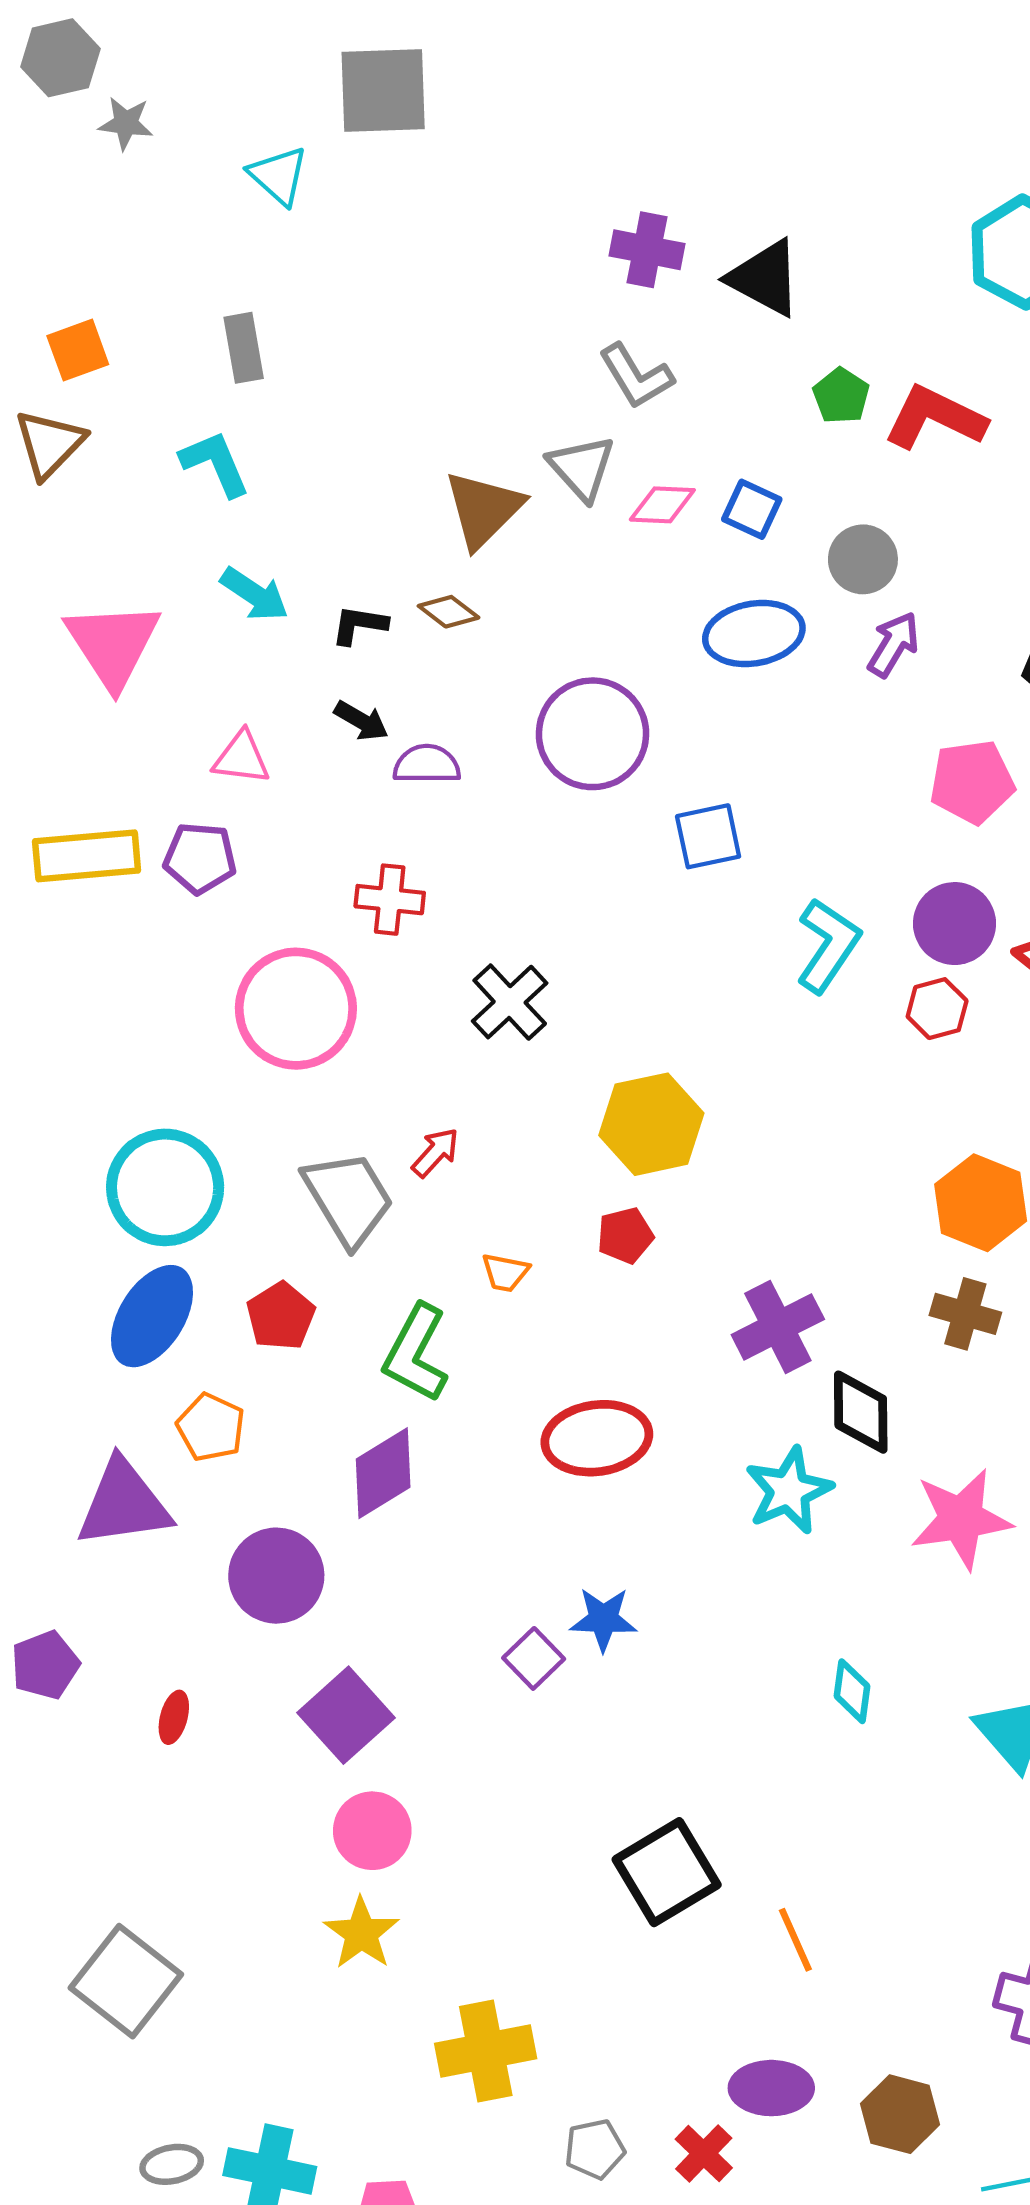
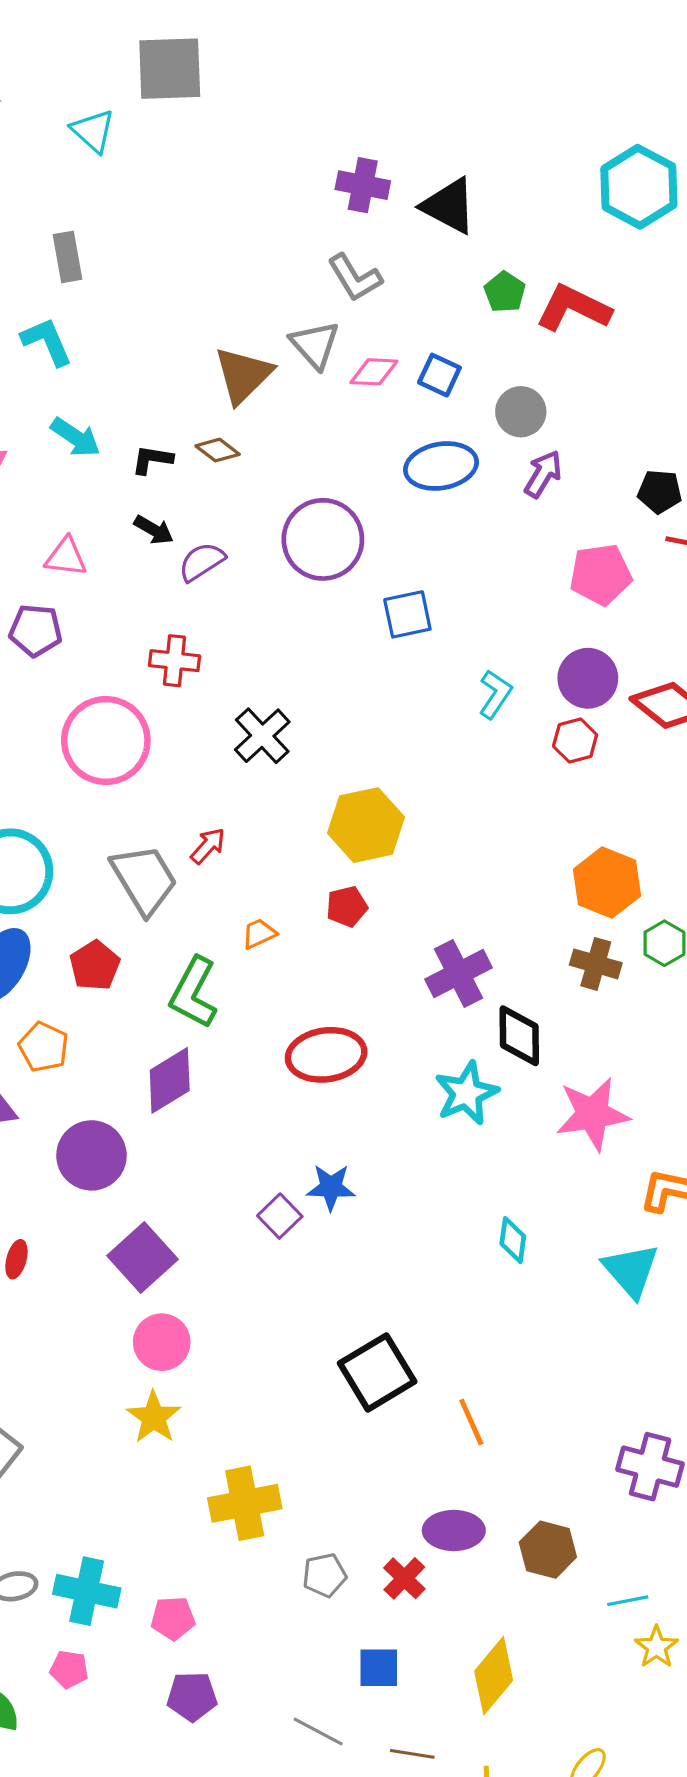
purple semicircle: (427, 764) -> (202, 562), turned -33
cyan L-shape: (828, 945) -> (495, 694), size x0.7
orange trapezoid: (505, 1272) -> (259, 934), turned 144

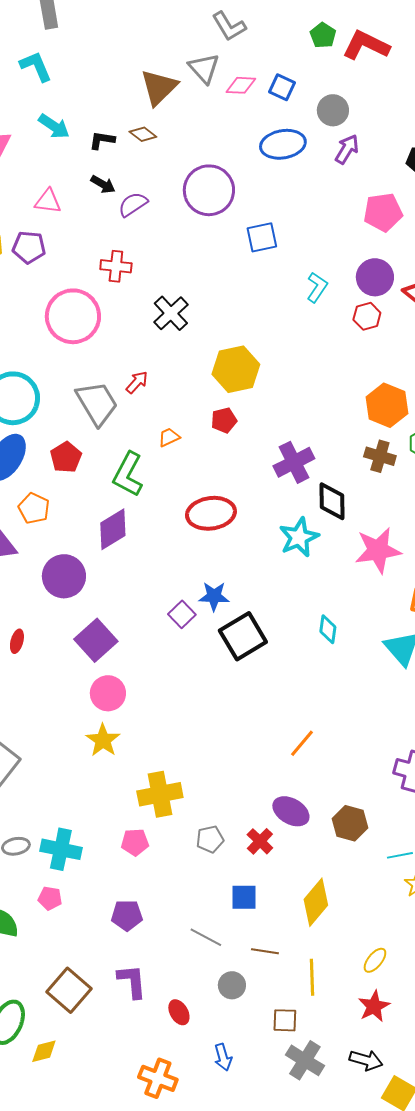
black square: (377, 1372) -> (243, 636), moved
orange line: (471, 1422) -> (302, 743), turned 64
purple ellipse: (454, 1530) -> (291, 811), turned 30
pink pentagon: (173, 1618) -> (135, 842), moved

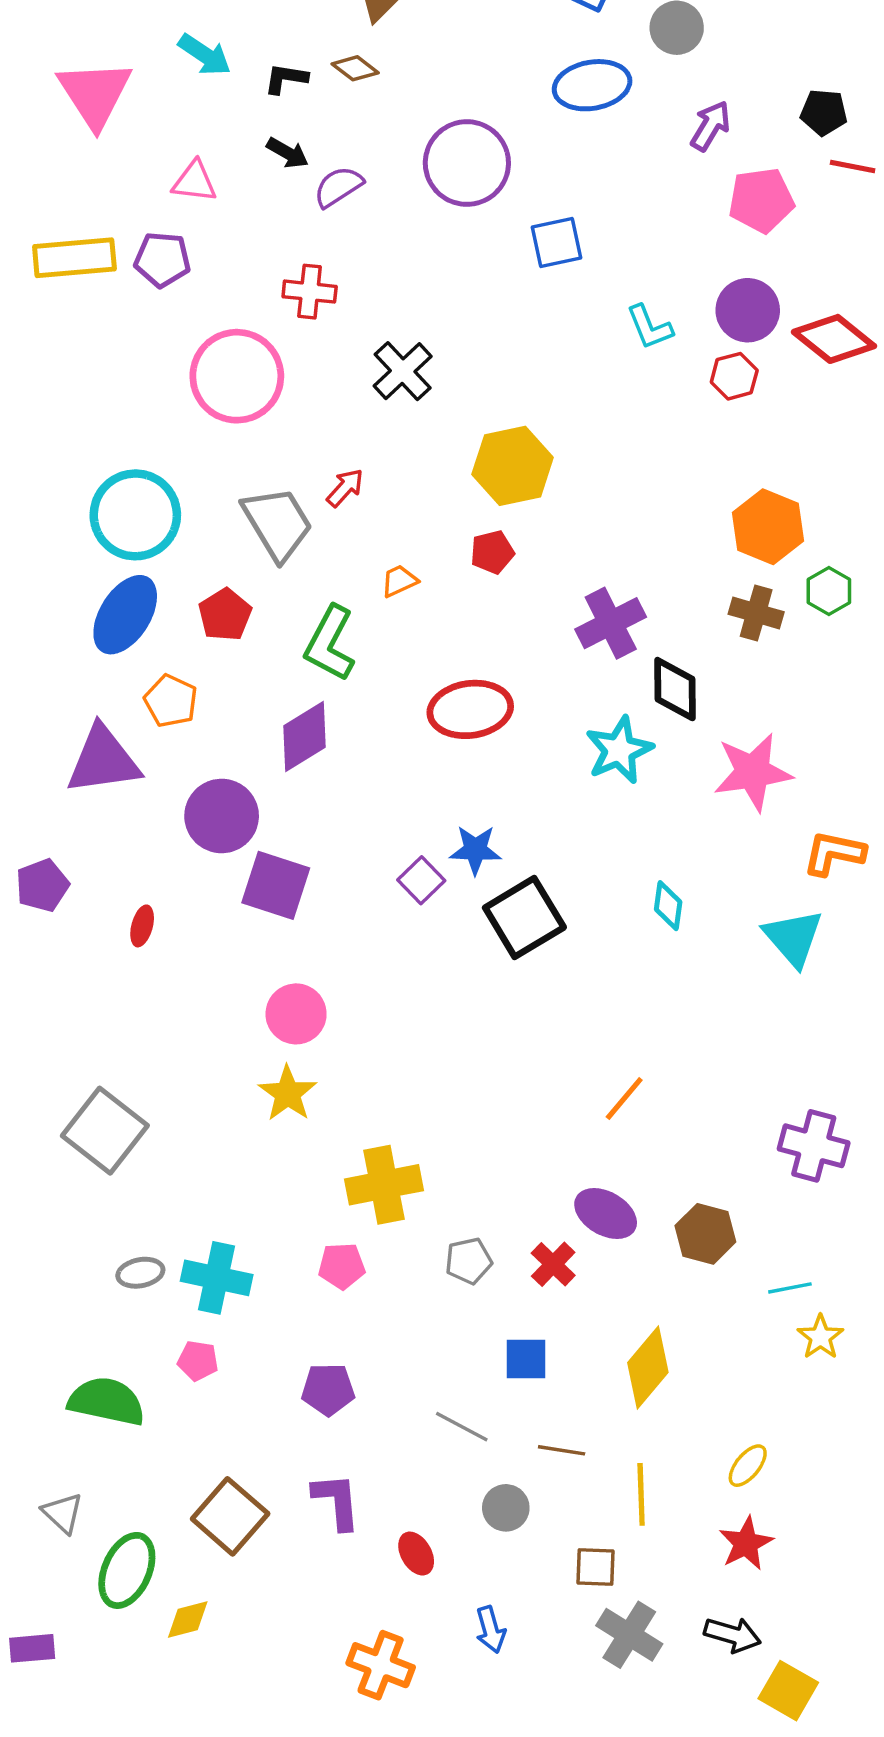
purple arrow: (347, 149) -> (710, 126), moved
cyan L-shape: (317, 287) -> (650, 327), turned 124
purple square: (96, 640) -> (276, 885), moved, turned -30

